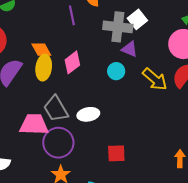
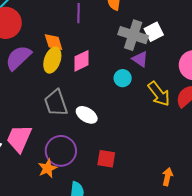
purple line: (72, 15) -> (79, 13), moved
white ellipse: (88, 114) -> (87, 115), turned 30
pink trapezoid: (34, 124) -> (19, 138), moved, turned -80
purple circle: (58, 143) -> (61, 151), moved

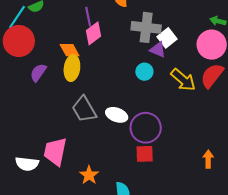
white square: (154, 32) -> (167, 38), moved
purple semicircle: (18, 58) -> (38, 73), size x0.7
pink diamond: (81, 61) -> (93, 33), moved
purple circle: (61, 151) -> (146, 128), moved

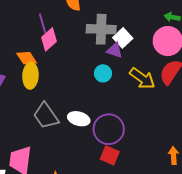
red square: (145, 154) -> (110, 155), turned 30

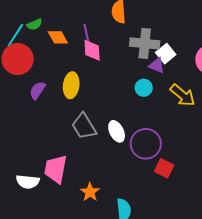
pink diamond: (49, 39) -> (92, 50), turned -55
orange diamond: (27, 58) -> (58, 37), moved
white ellipse: (79, 119) -> (117, 131), turned 45
red square: (110, 155) -> (164, 168), moved

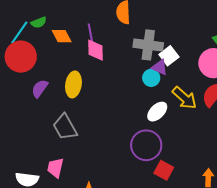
cyan circle: (144, 88) -> (151, 78), moved
gray trapezoid: (84, 126) -> (65, 127), moved
white ellipse: (117, 131) -> (157, 112), moved, turned 70
pink trapezoid: (56, 169) -> (55, 168), size x0.7

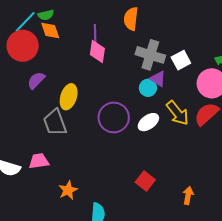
orange diamond: (62, 36) -> (50, 31), moved
white square: (169, 56) -> (181, 60), moved
yellow ellipse: (73, 84) -> (69, 97), moved
purple circle: (146, 145) -> (114, 117), moved
pink trapezoid: (55, 168) -> (39, 161), turned 60

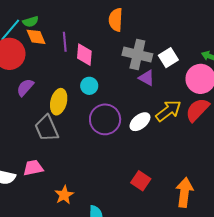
purple line: (95, 34) -> (65, 42), moved
cyan circle: (148, 88) -> (89, 86), moved
yellow arrow: (177, 113) -> (168, 111), turned -84
orange arrow: (188, 196) -> (184, 192), size x1.6

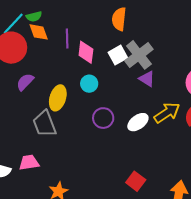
gray cross: (137, 55) -> (139, 55), turned 36
white square: (168, 58) -> (118, 55), moved
purple circle: (105, 119) -> (103, 118), size x0.7

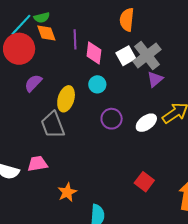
purple triangle: (147, 79) -> (155, 79), turned 48

